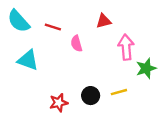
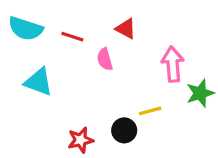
cyan semicircle: (19, 21) -> (26, 29), turned -30
red triangle: (104, 21) -> (126, 29), moved, turned 42
yellow line: (119, 92) -> (150, 111), moved

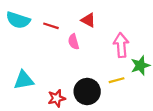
cyan triangle: (39, 82) -> (24, 80), moved, turned -30
yellow line: (150, 111) -> (117, 80), moved
black circle: (124, 130) -> (87, 91), size x1.5

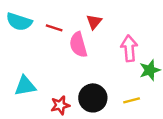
red triangle: (88, 20) -> (94, 22), turned 42
pink semicircle: (74, 42) -> (78, 45), size x1.5
yellow line: (117, 80) -> (132, 100), moved

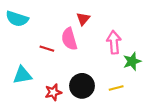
red line: (54, 28) -> (47, 49), moved

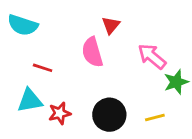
pink arrow: (114, 42) -> (152, 56), turned -45
red line: (47, 49) -> (43, 68), moved
red star: (53, 92) -> (60, 113), moved

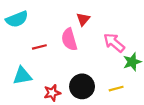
cyan semicircle: (23, 25) -> (17, 19), turned -40
red line: (43, 68) -> (39, 47), moved, turned -32
red star: (60, 113) -> (52, 93), moved

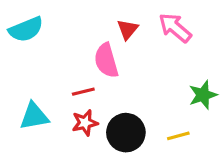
pink arrow: (114, 43) -> (175, 28), moved
red line: (39, 47) -> (83, 92), moved
red star: (52, 93) -> (85, 123), moved

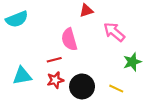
pink arrow: (175, 28) -> (114, 32), moved
red triangle: (128, 29) -> (86, 11), moved, turned 32
yellow line: (178, 136) -> (116, 89), turned 40

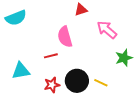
red star: (55, 80) -> (52, 85), moved
yellow line: (116, 89) -> (101, 83), moved

